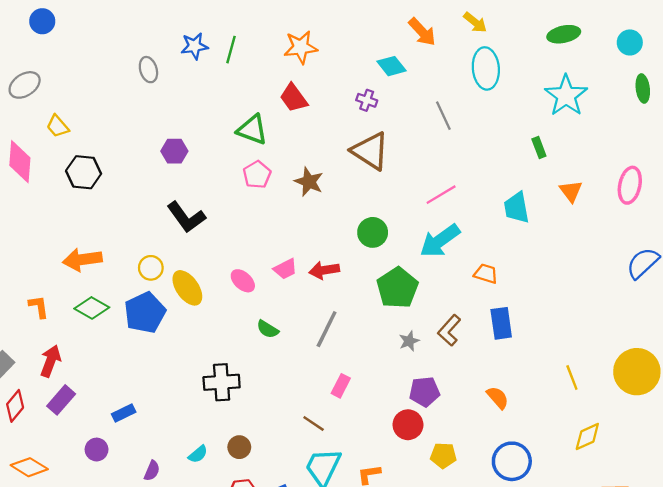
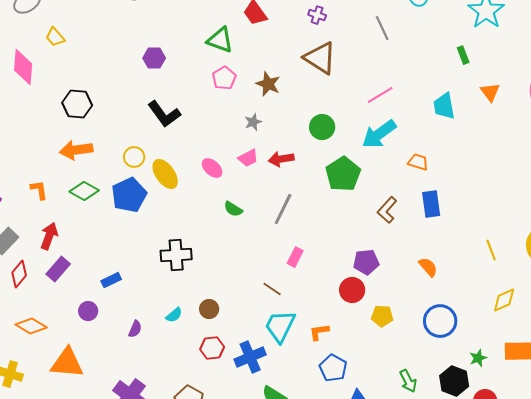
black hexagon: (84, 172) -> (77, 104), moved
gray star: (409, 341) -> (253, 122), moved
black cross: (222, 382) -> (176, 255), moved

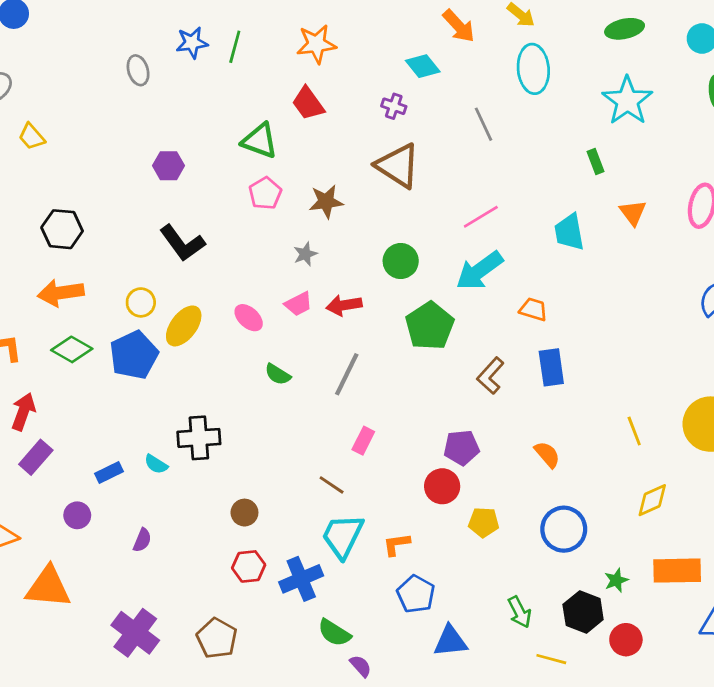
brown star: (268, 84) -> (326, 202), turned -30
yellow ellipse: (165, 174) -> (184, 326), turned 72
cyan semicircle: (174, 315) -> (156, 464), moved, turned 72

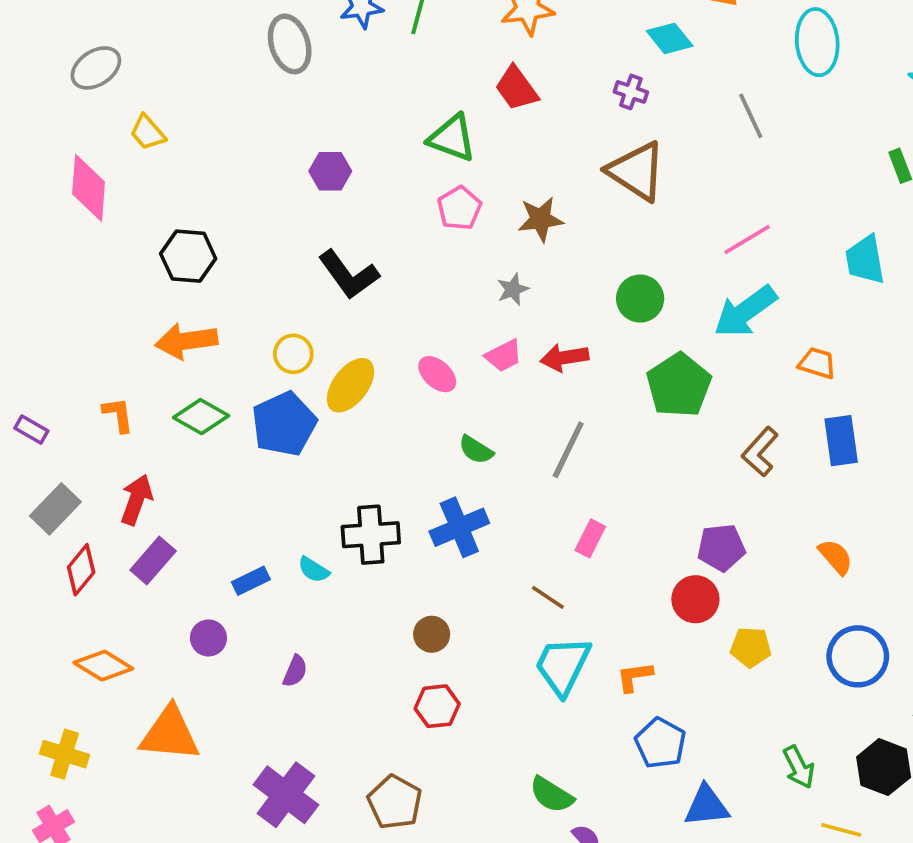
gray ellipse: (138, 70) -> (290, 44), size x1.4
blue cross: (301, 579) -> (459, 527), moved

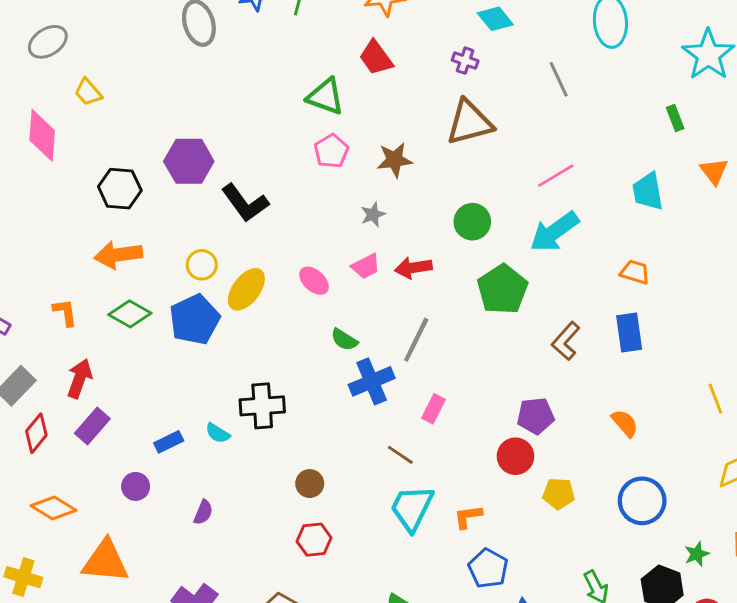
purple hexagon: (330, 171) -> (189, 161), moved, size x1.5
brown triangle: (636, 171) -> (469, 122), turned -48
orange trapezoid: (817, 363) -> (635, 272), moved
blue cross: (459, 527) -> (372, 381), moved

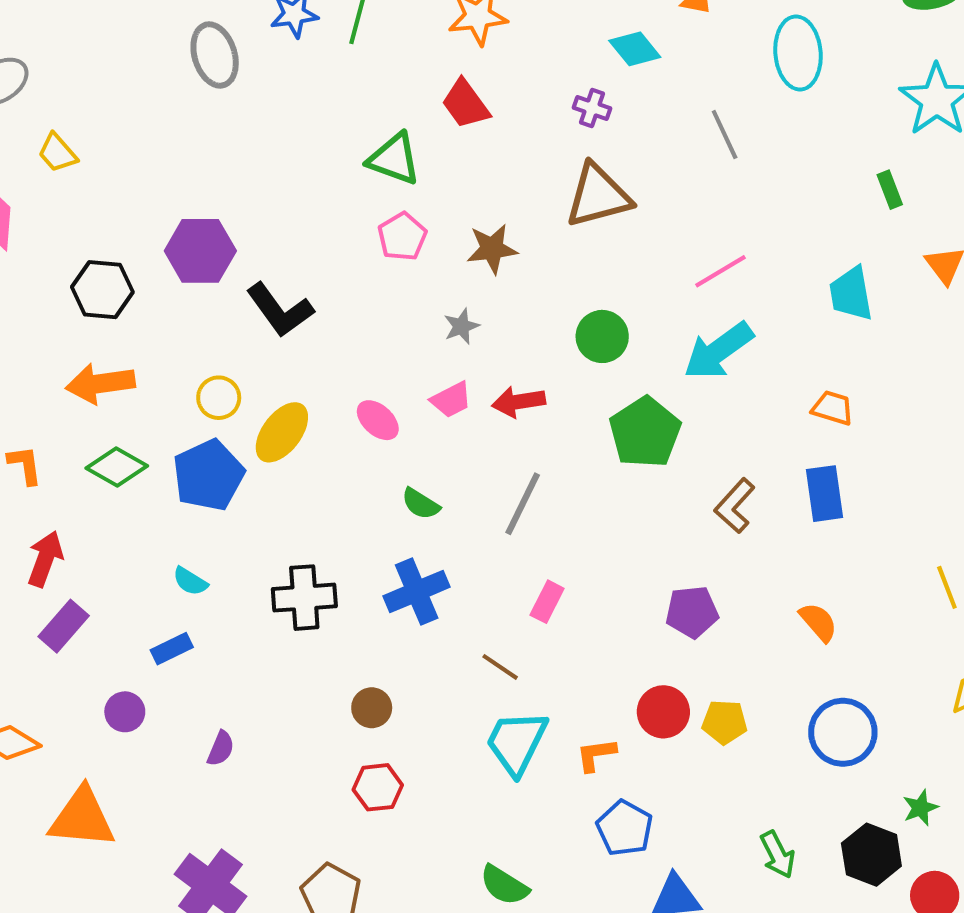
blue cross: (372, 381) -> (417, 591), moved
cyan semicircle: (218, 433) -> (190, 581), moved
red circle: (515, 456) -> (663, 712), moved

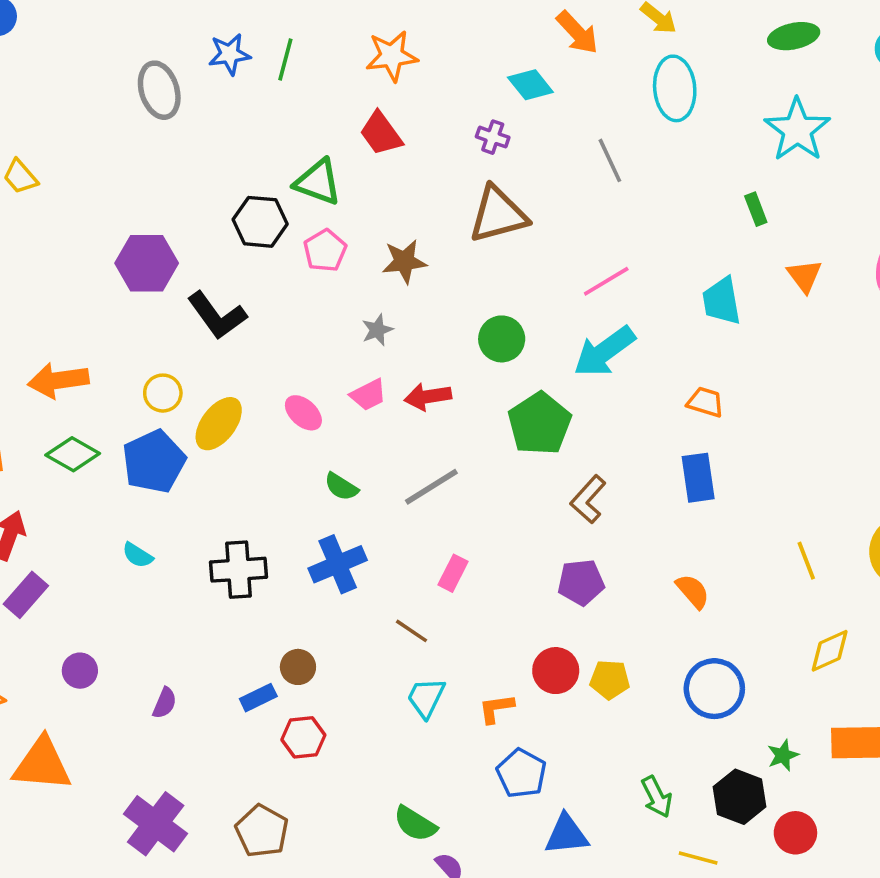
black hexagon: (102, 290) -> (260, 222), moved
gray line: (523, 504) -> (431, 487), turned 32
brown L-shape: (735, 506) -> (588, 499), moved
blue rectangle: (172, 649) -> (258, 698), moved
cyan trapezoid: (516, 742) -> (426, 698), size x0.7

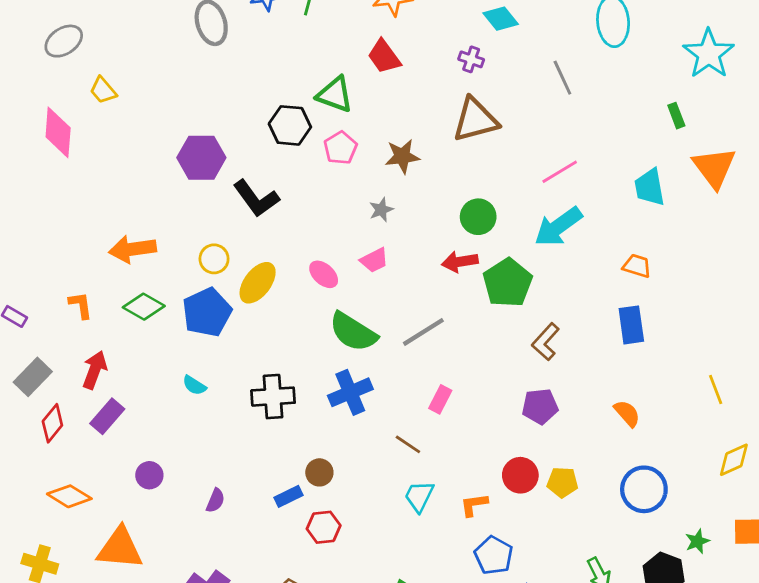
orange triangle: (804, 276) -> (714, 168), size x1.6
red arrow: (428, 397) -> (460, 262), moved
green semicircle: (341, 487) -> (353, 332), size x1.8

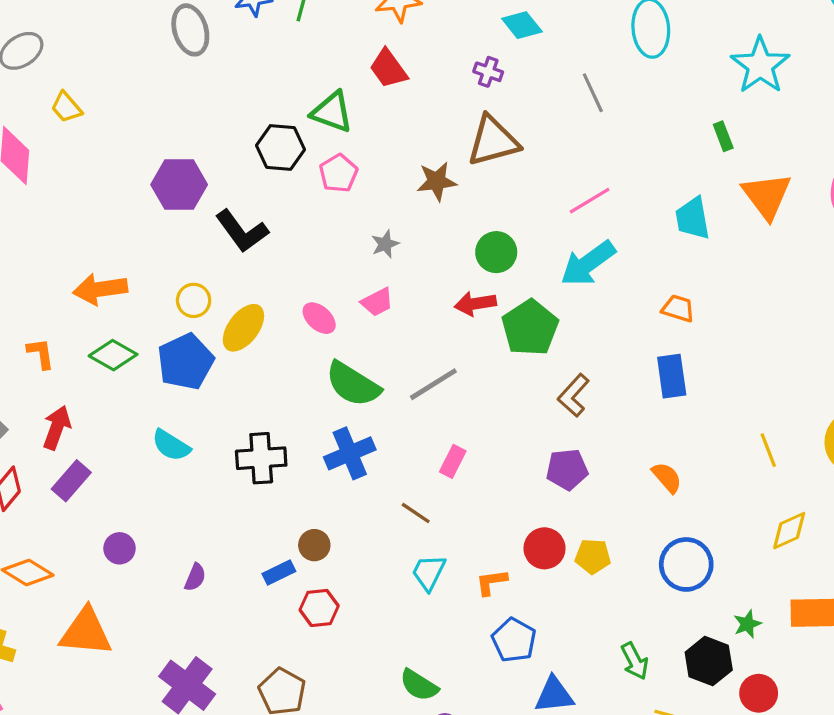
brown star: (402, 156) -> (437, 181), moved
cyan semicircle: (194, 385) -> (171, 445), size x1.4

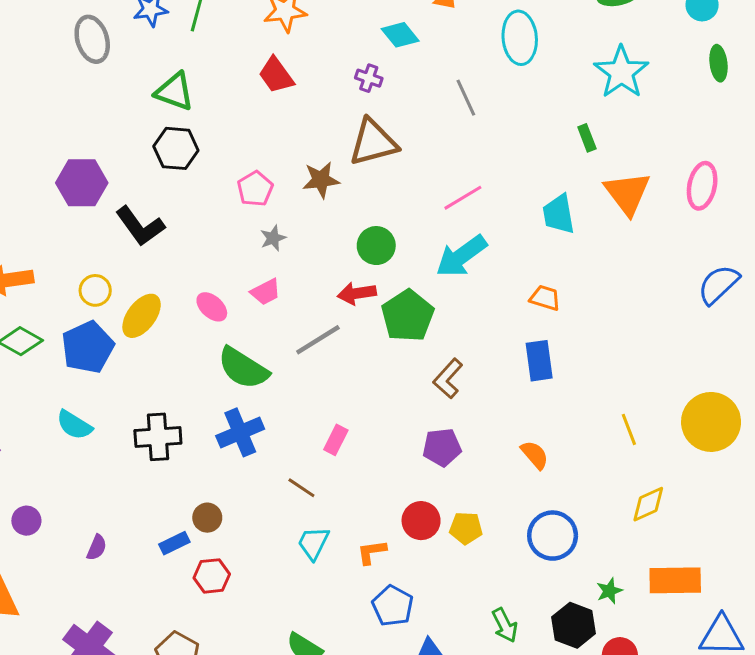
green triangle: (332, 112) -> (174, 92), moved
pink pentagon: (338, 173) -> (255, 189), moved
gray line: (433, 384) -> (318, 340), moved

